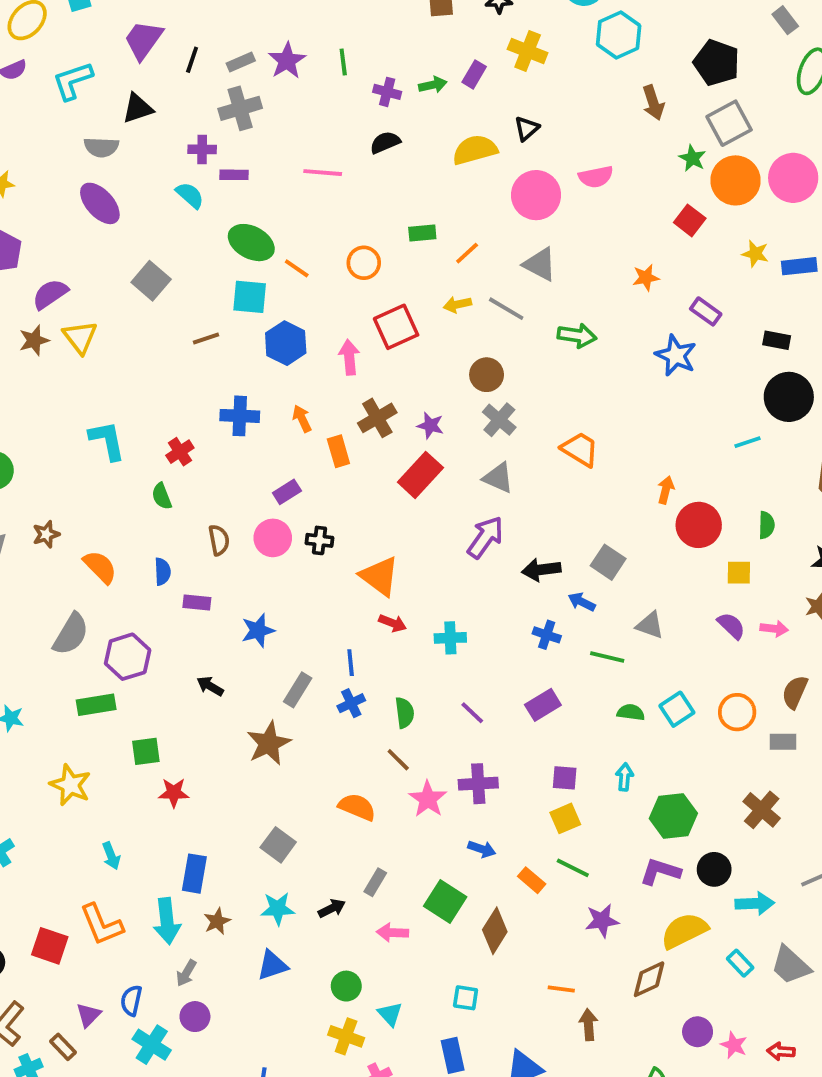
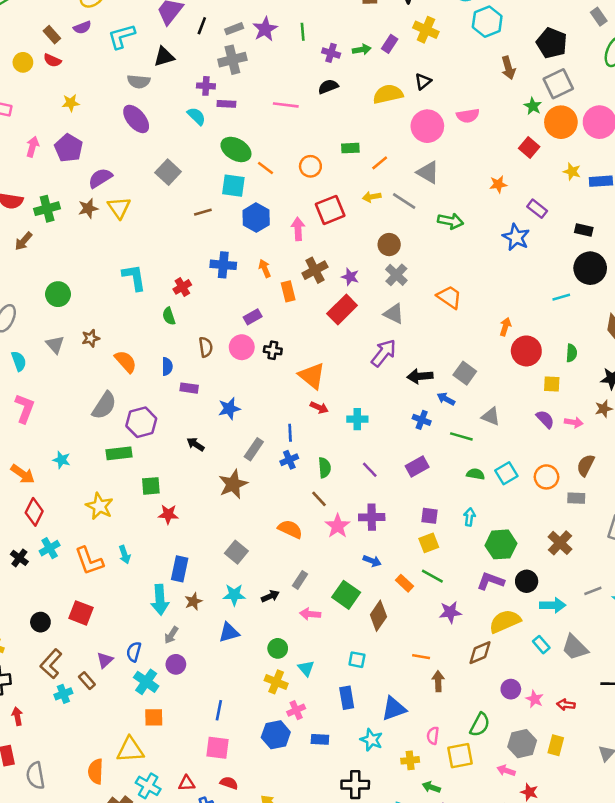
orange L-shape: (101, 925) -> (89, 561), moved

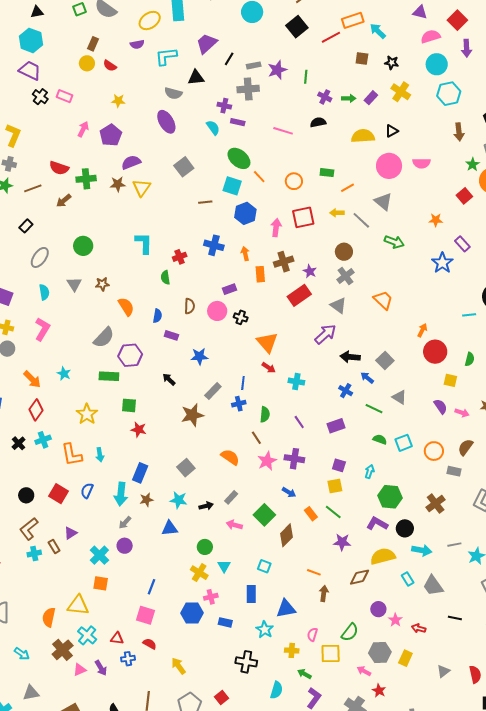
brown rectangle: (52, 35) -> (93, 44), moved, turned 56
blue semicircle: (134, 652) -> (87, 491), moved

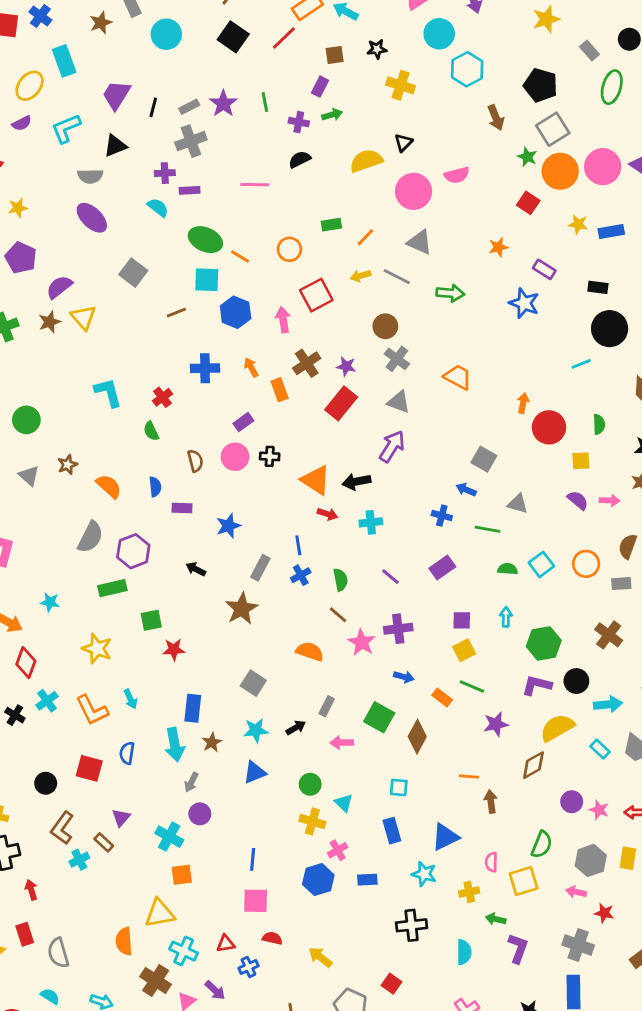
purple rectangle: (371, 98) -> (320, 87), moved
black arrow: (350, 357) -> (356, 482), moved

